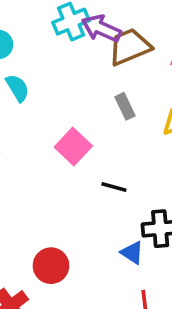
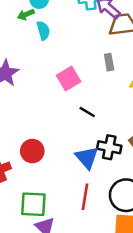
blue triangle: (132, 253) -> (87, 158), size x1.5

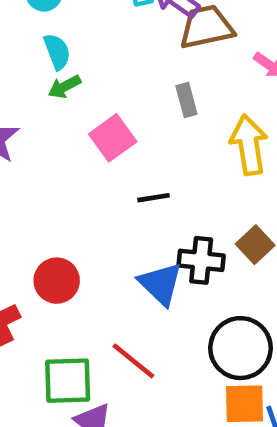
green arrow: (26, 14) -> (65, 87), moved
black line: (87, 112) -> (154, 198), turned -35
red line: (85, 197) -> (133, 361), moved, turned -55

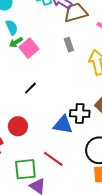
pink square: (113, 138) -> (29, 48), moved
black line: (154, 198) -> (30, 88), moved, turned -32
blue triangle: (161, 284) -> (63, 125), turned -30

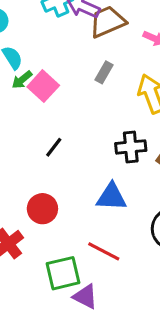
gray rectangle: (69, 45) -> (104, 72), turned 56
black cross: (80, 114) -> (131, 147), moved

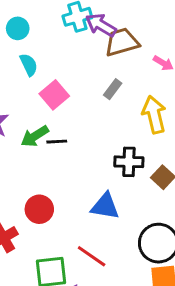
green arrow: (22, 80) -> (35, 136), moved, size x1.4
black line: (54, 147) -> (57, 142), moved, turned 42

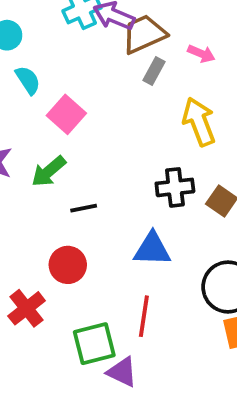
gray rectangle: (113, 89) -> (154, 71), moved
black line: (57, 142) -> (84, 208), moved
red line: (92, 256) -> (144, 316), turned 72

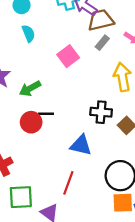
pink square: (66, 114) -> (68, 56), moved
red circle: (68, 265) -> (31, 122), moved
green square: (94, 344) -> (21, 197), moved

